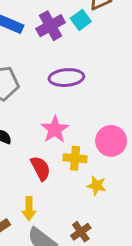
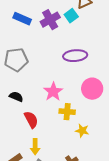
purple ellipse: (66, 78) -> (75, 56), moved
pink circle: (111, 141) -> (92, 89), moved
red semicircle: (40, 168) -> (31, 120), moved

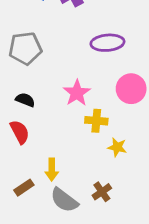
red semicircle: (31, 120) -> (20, 132), moved

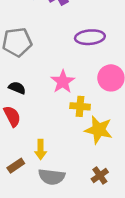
yellow star: (117, 147) -> (99, 130), size x1.6
brown cross: (102, 192) -> (100, 175), moved
gray semicircle: (64, 200) -> (52, 177), turned -30

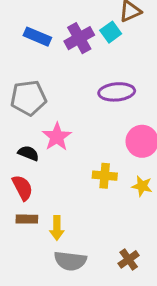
pink star: (63, 82) -> (57, 137), moved
yellow star: (99, 130) -> (142, 186), moved, size x0.6
brown rectangle: (16, 166) -> (27, 219), moved, turned 35

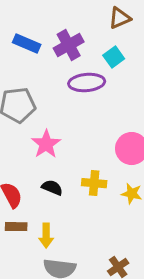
cyan square: (111, 32) -> (114, 57), moved
purple ellipse: (117, 92) -> (87, 83), moved
black semicircle: (28, 153) -> (52, 188), moved

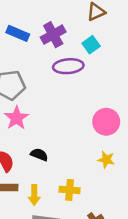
pink star: (46, 144) -> (17, 118), moved
yellow cross: (94, 183) -> (70, 190), moved

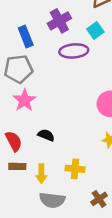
blue rectangle: (18, 33) -> (26, 37), moved, turned 45

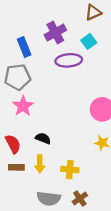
yellow arrow: (41, 174) -> (40, 164), moved
brown cross: (99, 199) -> (80, 198), moved

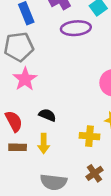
yellow cross: (70, 170) -> (90, 136), moved
brown cross: (80, 198) -> (94, 173), moved

